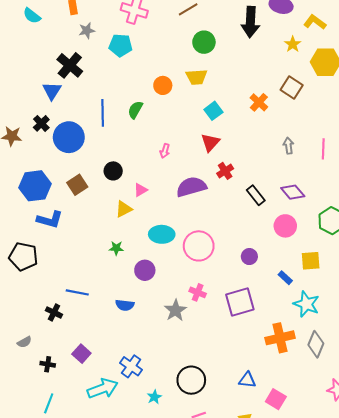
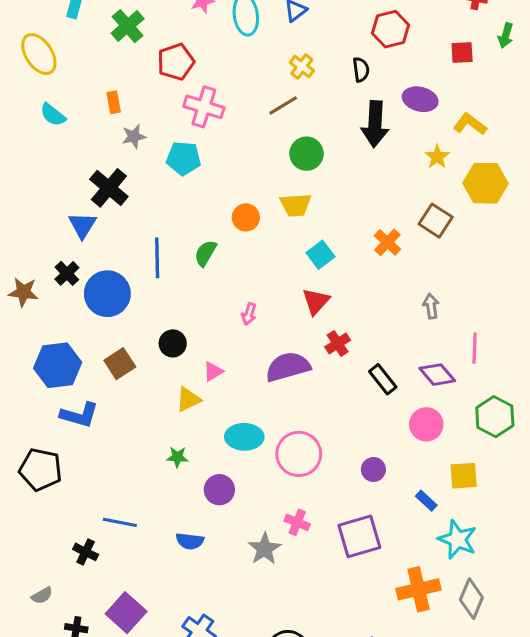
pink line: (323, 149) -> (475, 348), moved
purple square: (81, 354) -> (126, 613), size x1.4

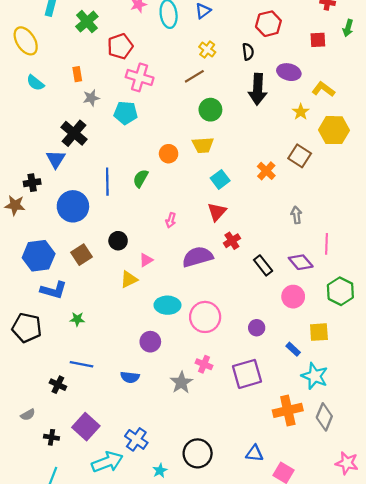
black cross: (67, 273) -> (32, 183), moved, turned 35
green star: (177, 457) -> (77, 319), moved

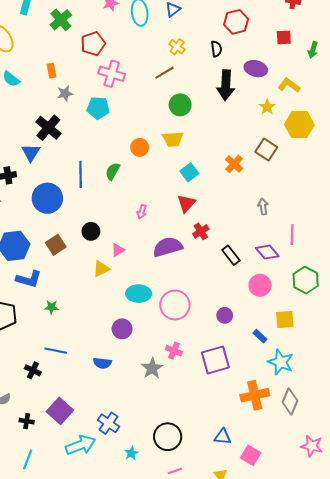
green arrow: (348, 28) -> (313, 50), moved

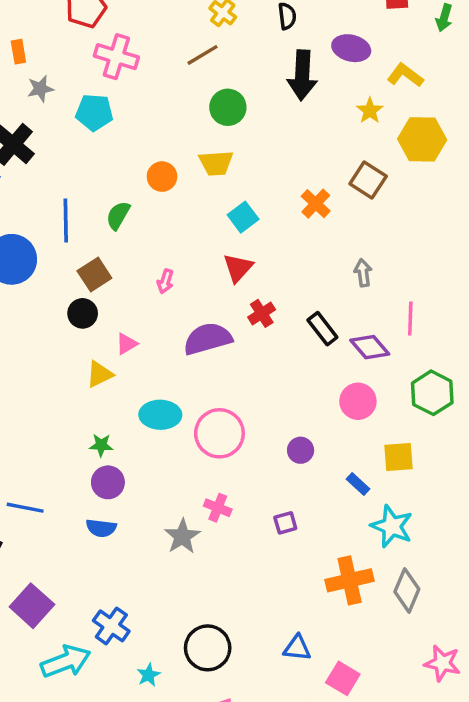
brown square: (56, 245) -> (94, 275), moved
black rectangle: (231, 255) -> (322, 329), moved
green star: (52, 307) -> (101, 445), moved
purple circle: (122, 329) -> (108, 482), moved
purple square: (215, 360) -> (285, 523), size x0.5

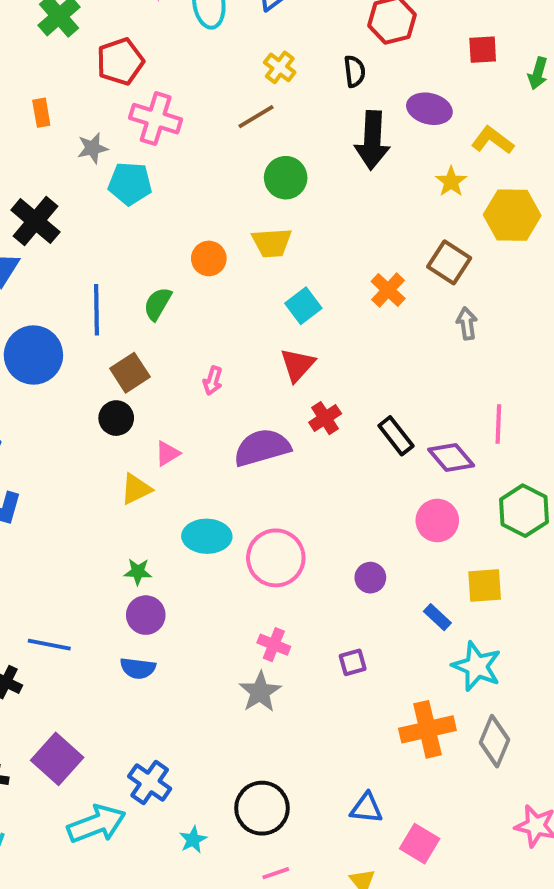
gray star: (40, 89) -> (93, 148), moved
gray arrow: (363, 273) -> (467, 323), moved
gray star: (182, 536) -> (260, 692), moved

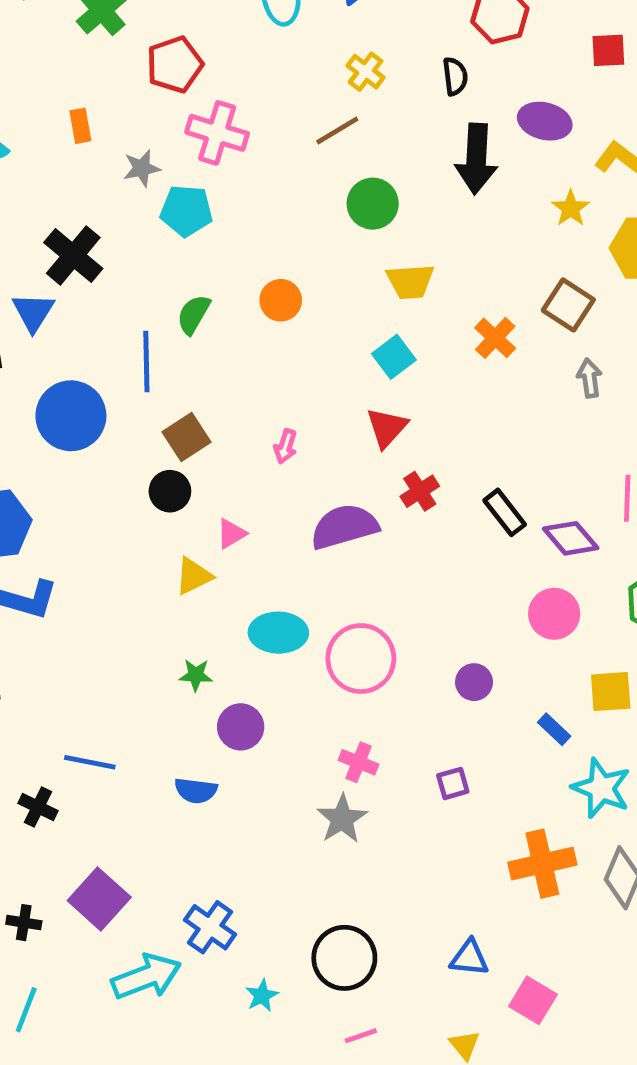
yellow trapezoid: (272, 243) -> (410, 281), moved
green semicircle: (158, 304) -> (194, 314), moved
purple circle: (146, 615) -> (241, 727), moved

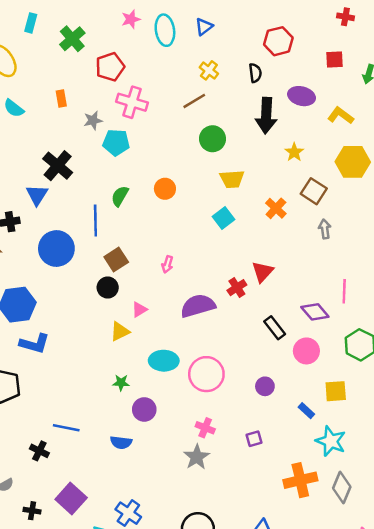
yellow star: (571, 208) -> (294, 152), moved
red triangle: (387, 428) -> (263, 272), moved
black rectangle: (505, 512) -> (275, 328), moved

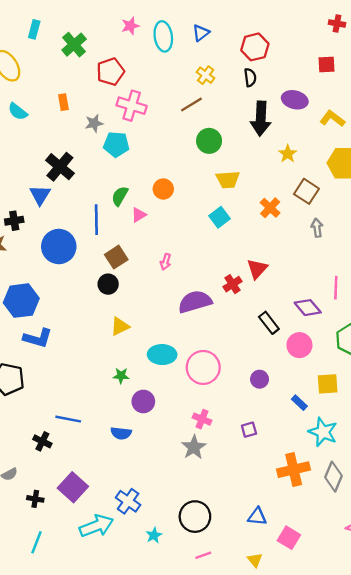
red hexagon: (278, 41) -> (255, 47), moved
pink triangle: (139, 309) -> (139, 215), moved

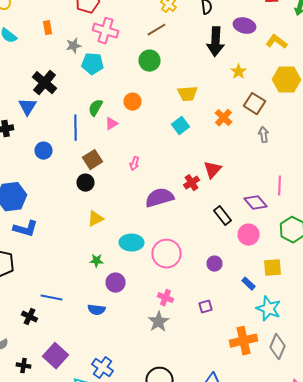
green circle: (209, 141) -> (150, 61), moved
blue circle: (59, 247) -> (44, 151), size x0.6

